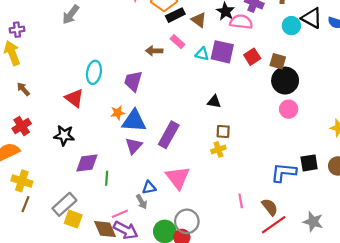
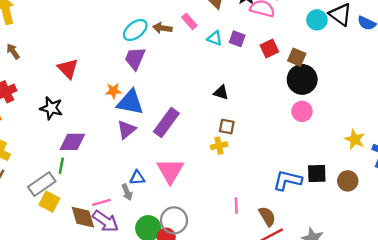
purple square: (222, 52) -> (237, 39), size x0.6
cyan ellipse: (94, 72) -> (135, 30), moved, turned 35
green line: (107, 178) -> (61, 166), moved

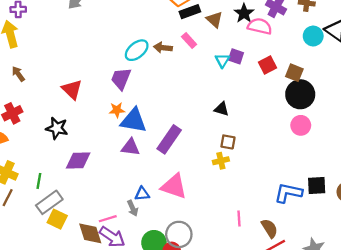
cyan triangle: (215, 38) -> (222, 61), moved, turned 42
purple trapezoid: (135, 58) -> (121, 79), moved
purple triangle: (126, 130) -> (130, 147), turned 48
green line: (61, 166) -> (39, 181), moved
pink triangle: (170, 171) -> (174, 186), turned -40

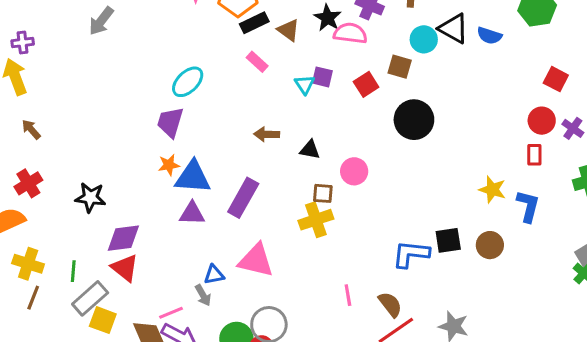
brown arrow: (163, 48) -> (267, 134), moved
brown square: (294, 73) -> (400, 67), moved
red triangle: (72, 89) -> (125, 268), moved
pink circle: (301, 125) -> (354, 171), moved
yellow cross: (221, 161) -> (316, 220), size x1.5

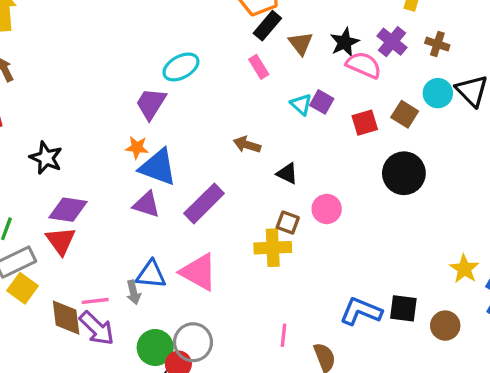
black rectangle: (254, 23) -> (267, 26), turned -40
cyan triangle: (305, 84) -> (301, 104), turned -30
blue triangle: (214, 275) -> (151, 274), size x1.4

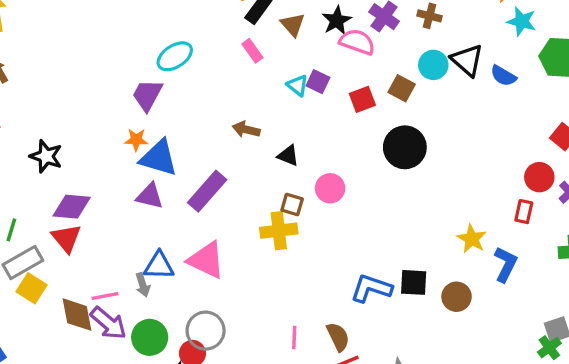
pink line: (283, 335) -> (294, 338), moved
green circle: (155, 348) -> (150, 337), moved

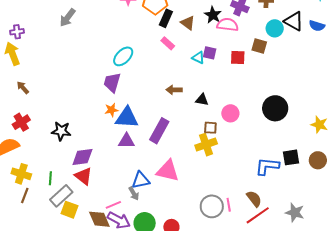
red square: (362, 99) -> (238, 58), turned 35
black circle: (405, 147) -> (275, 108), moved
gray circle: (206, 331) -> (212, 206), moved

